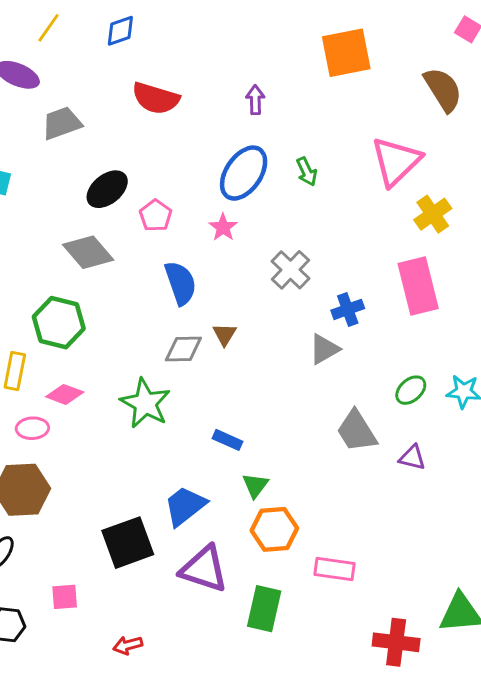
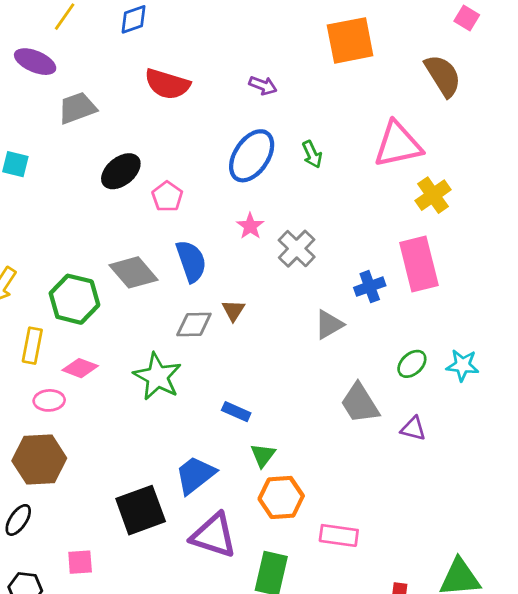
purple arrow: (255, 100) -> (263, 85), turned 112
pink triangle: (396, 161) -> (398, 145), turned 32
pink star: (223, 227) -> (250, 226), moved
gray diamond: (88, 252) -> (134, 272), moved
blue cross: (348, 309) -> (370, 287), moved

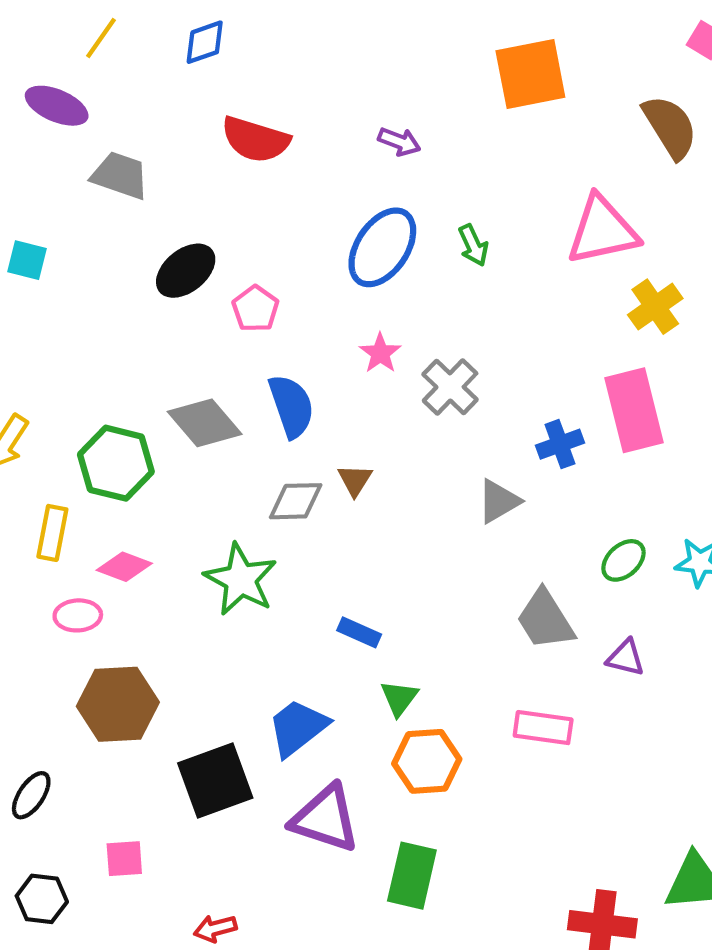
gray trapezoid: (77, 108) -> (120, 175), turned 39
brown hexagon: (39, 459) -> (118, 704), moved
pink rectangle: (339, 535) -> (543, 728), moved

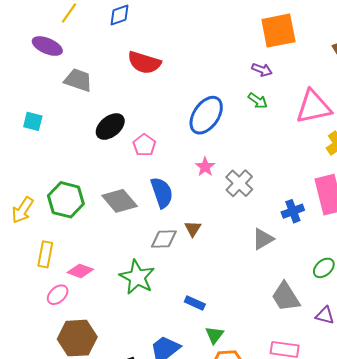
purple arrow: (399, 142) -> (262, 70), moved
green arrow: (473, 245) -> (258, 101), moved, turned -30
green hexagon: (116, 463) -> (66, 200), moved
pink ellipse: (78, 615) -> (58, 295), turned -40

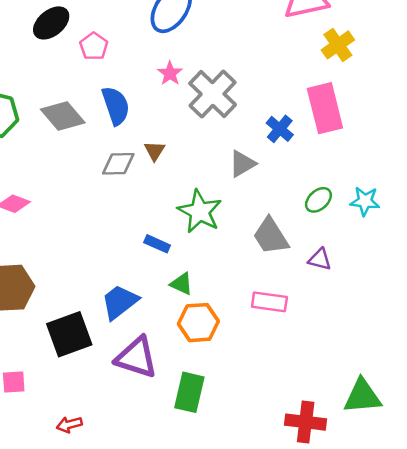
gray cross: (239, 183) -> (213, 94), size x1.4
blue cross: (293, 211) -> (280, 129), turned -30
green star: (137, 277) -> (200, 212), moved
green triangle: (214, 335) -> (182, 284), turned -42

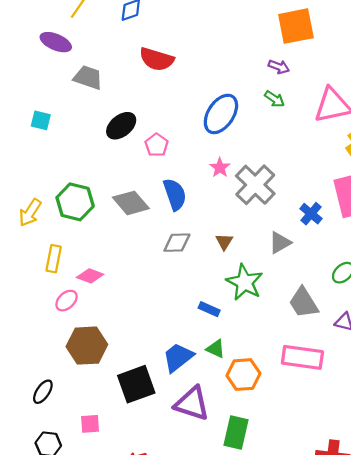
brown triangle: (154, 151) -> (224, 242), moved
green triangle: (182, 284) -> (216, 349), moved
pink rectangle: (269, 302) -> (302, 357), size x1.4

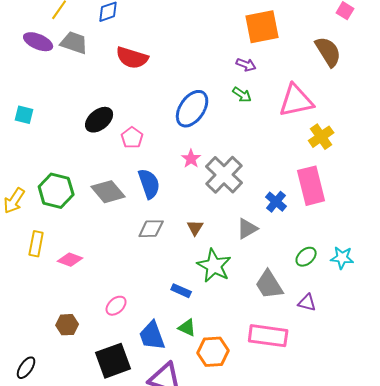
gray trapezoid: (88, 77) -> (74, 43), moved
pink ellipse: (66, 301) -> (116, 306), moved
brown hexagon: (87, 346) -> (67, 325), size x0.6
blue trapezoid: (178, 357) -> (152, 336), turned -72

